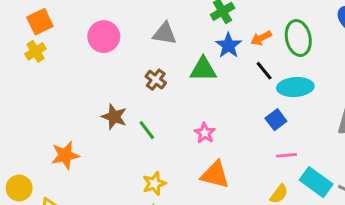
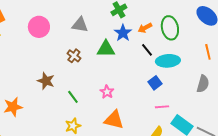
green line: (147, 130) -> (73, 97), moved

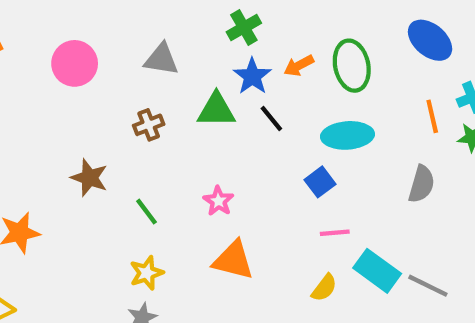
black line: (147, 50) -> (271, 118), moved
brown cross: (74, 56) -> (149, 125), turned 32

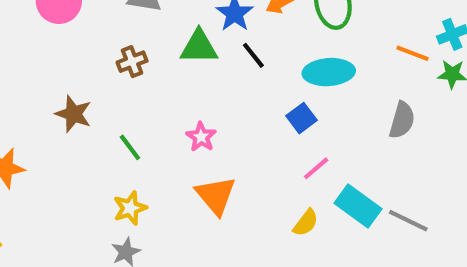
orange line: (432, 116) -> (412, 53), turned -56
pink line: (335, 233) -> (316, 168), turned -36
orange triangle: (233, 260) -> (216, 195), turned 36

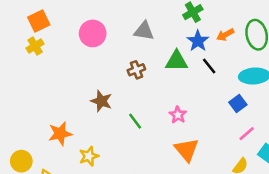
yellow star: (130, 208) -> (89, 156), moved

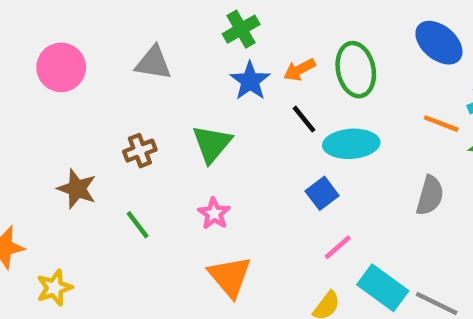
green triangle: (177, 61) -> (212, 144), moved, turned -50
black line: (209, 66) -> (304, 119), moved
brown cross: (136, 70) -> (140, 151), moved

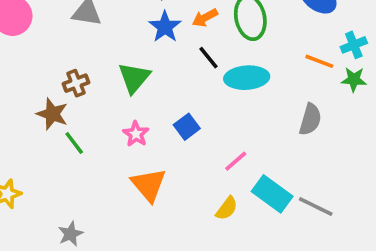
brown star: (77, 189) -> (52, 114), moved
blue square: (322, 193) -> (187, 127), moved

